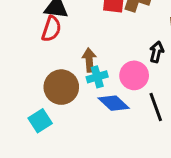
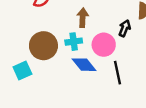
brown arrow: (89, 60) -> (83, 18), moved

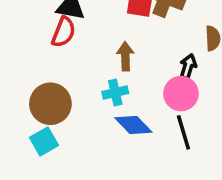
pink circle: (104, 45) -> (181, 94), moved
brown circle: (43, 46) -> (50, 104), moved

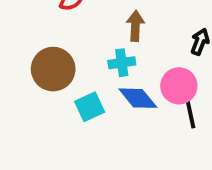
pink circle: (181, 94) -> (179, 86), moved
cyan square: (44, 141) -> (90, 107), moved

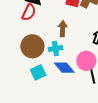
brown circle: (53, 69) -> (32, 46), moved

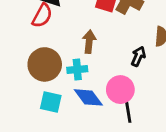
cyan square: (38, 72) -> (51, 102), turned 35

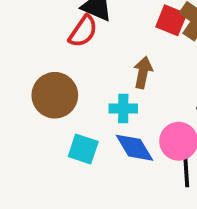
brown circle: (45, 64) -> (55, 95), moved

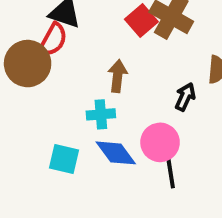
red square: (171, 20) -> (141, 21), turned 32
brown circle: (55, 95) -> (28, 64), moved

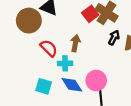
red semicircle: (53, 40) -> (49, 48), moved, turned -78
brown circle: (28, 64) -> (29, 21), moved
black arrow: (185, 97) -> (114, 38), moved

